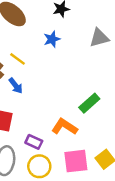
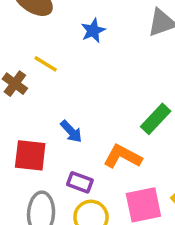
blue arrow: (16, 86) -> (71, 131), moved

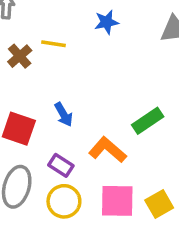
yellow line: (46, 64) -> (53, 44), turned -35

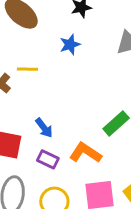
purple rectangle: (61, 165) -> (48, 159), moved

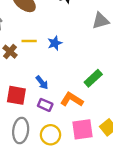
blue star: (70, 45) -> (55, 43), moved

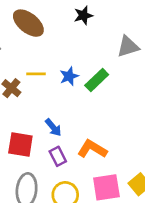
green rectangle: (93, 78) -> (97, 80), moved
purple rectangle: (45, 105) -> (58, 156), turned 40

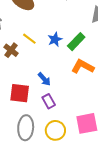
yellow line: (36, 74) -> (29, 39), turned 40
orange L-shape: (92, 149) -> (83, 67), moved

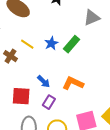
orange L-shape: (83, 67) -> (73, 83), moved
purple rectangle: (49, 101) -> (49, 102), turned 64

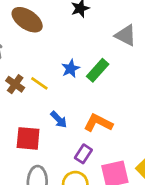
gray triangle: (92, 18) -> (126, 35), turned 48
yellow line: (27, 44) -> (39, 83), moved
purple rectangle: (49, 102) -> (83, 154), moved

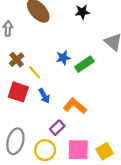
yellow line: (39, 83) -> (35, 72), moved
red square: (28, 138) -> (18, 92), moved

